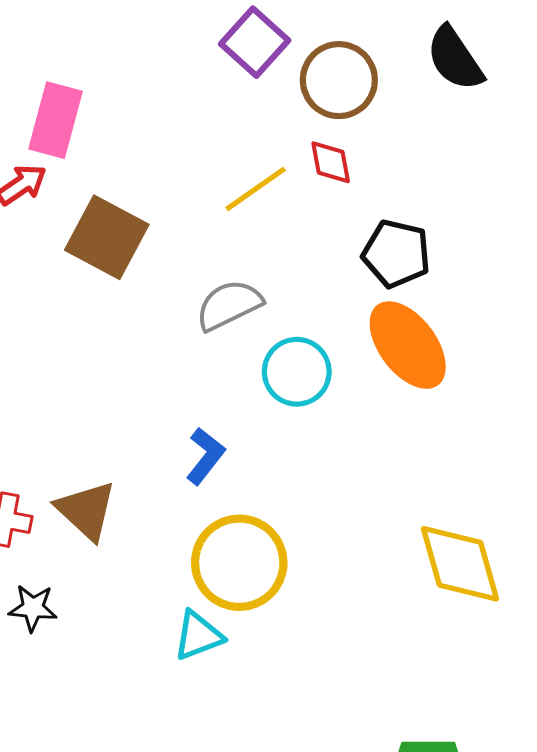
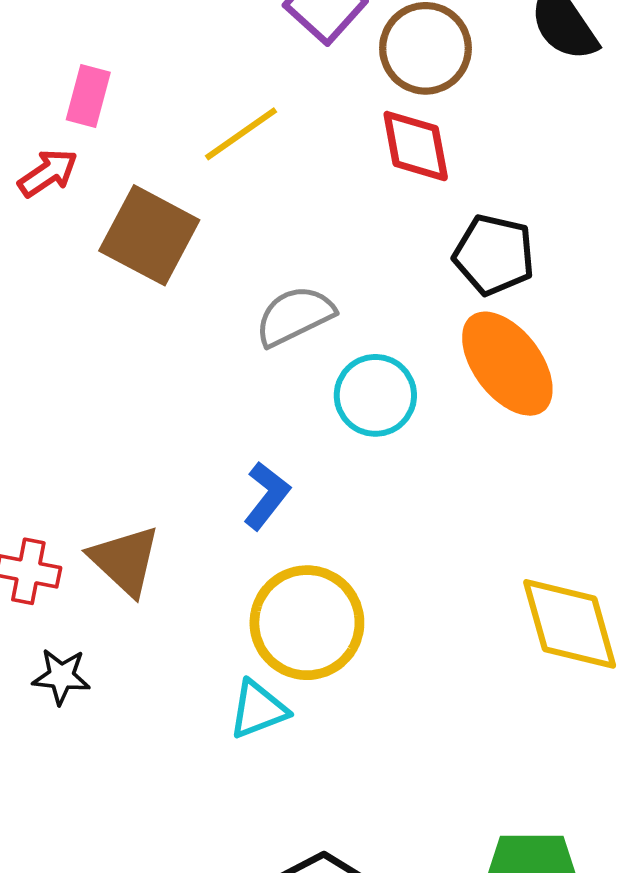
pink rectangle: (55, 120) -> (88, 96), size x0.7
red diamond: (331, 162) -> (416, 146), size x1.4
yellow line: (256, 189) -> (241, 134), moved

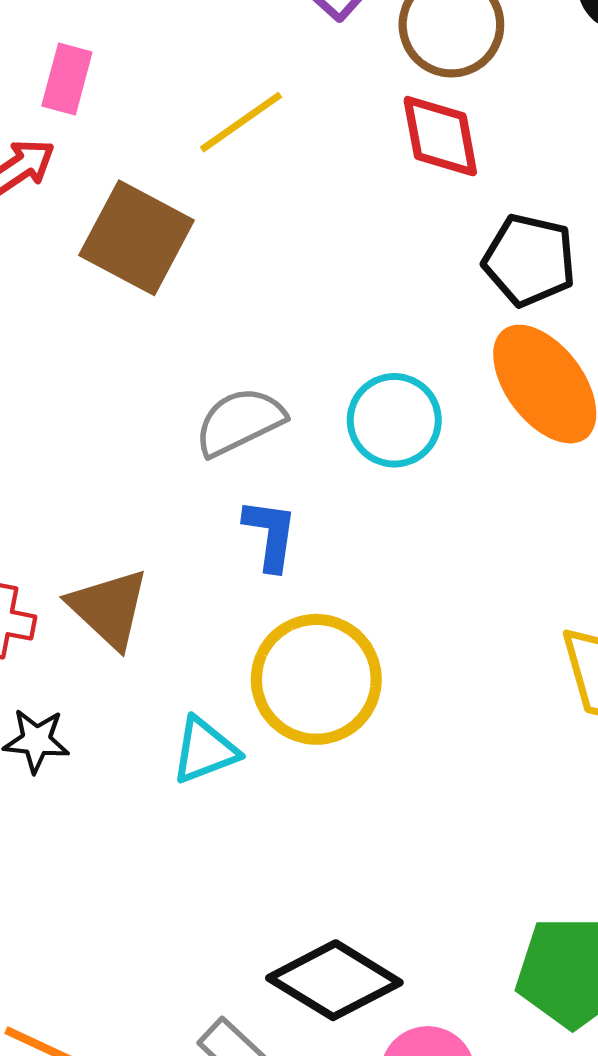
gray semicircle: (295, 316) -> (240, 422), moved
blue L-shape: (267, 496) -> (270, 534), turned -30
cyan triangle: (258, 709) -> (205, 750), moved

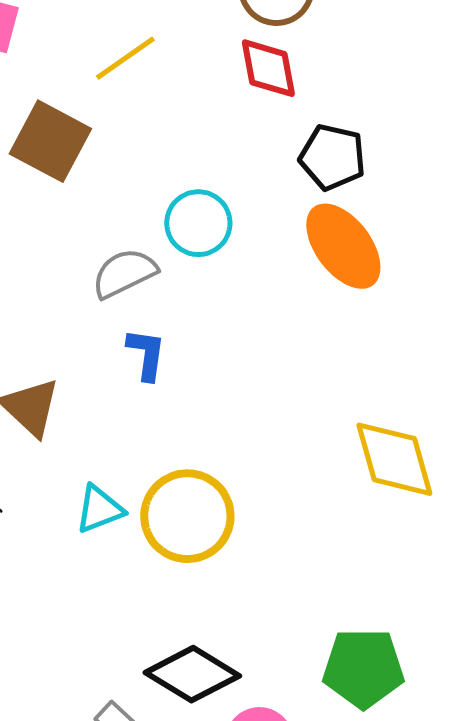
cyan circle: (394, 420) -> (198, 223), moved
yellow circle: (316, 679) -> (187, 516), moved

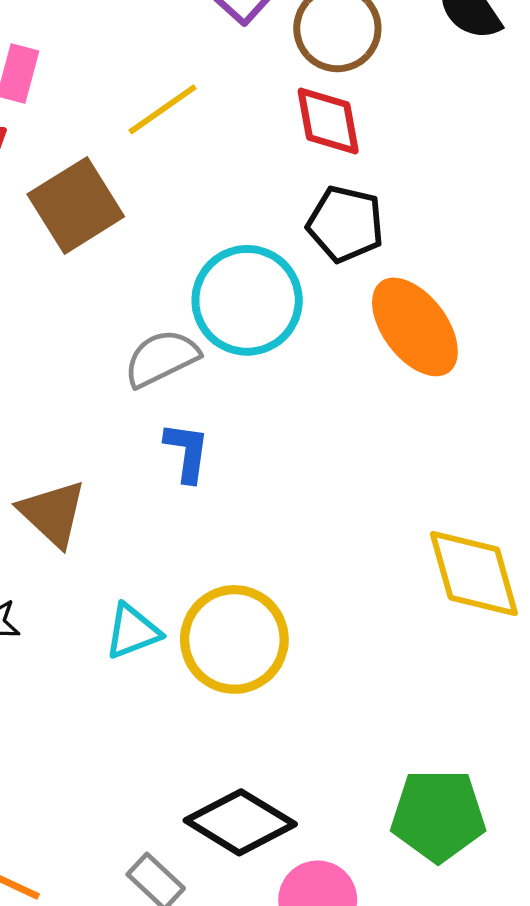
brown square: (50, 141) -> (76, 205), turned 30
black pentagon: (332, 157) -> (345, 224), moved
cyan circle: (198, 223) -> (247, 300), size x1.4

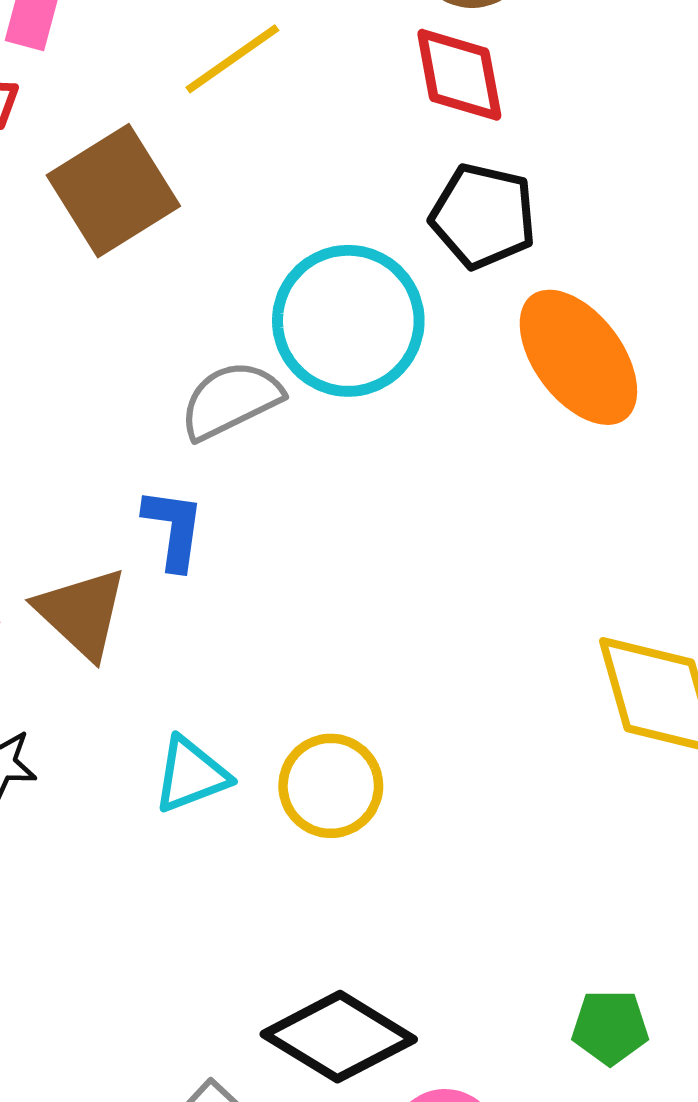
blue L-shape: (187, 452) -> (174, 529), moved
yellow circle: (234, 639) -> (331, 786), size x0.7
green pentagon: (438, 815) -> (610, 1027), size x0.6

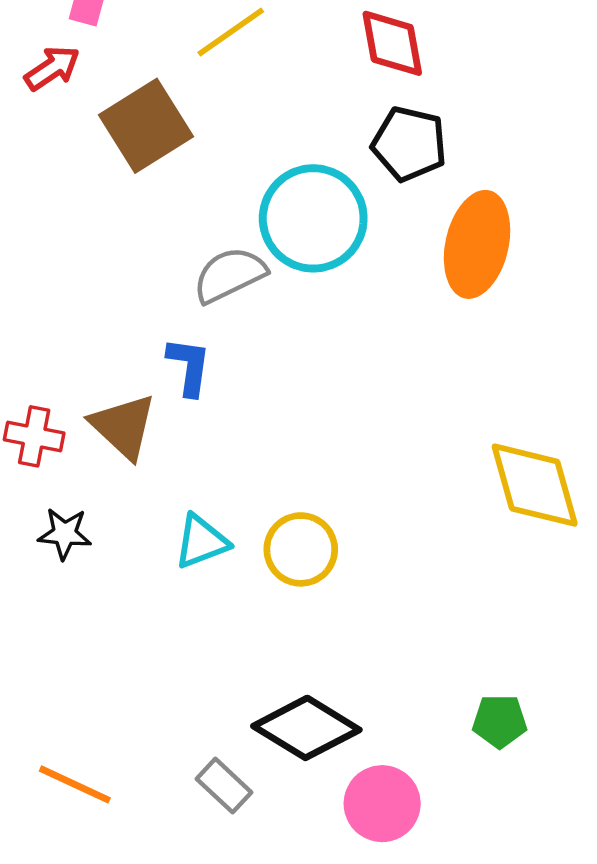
orange ellipse: (578, 357) -> (477, 244), turned 50

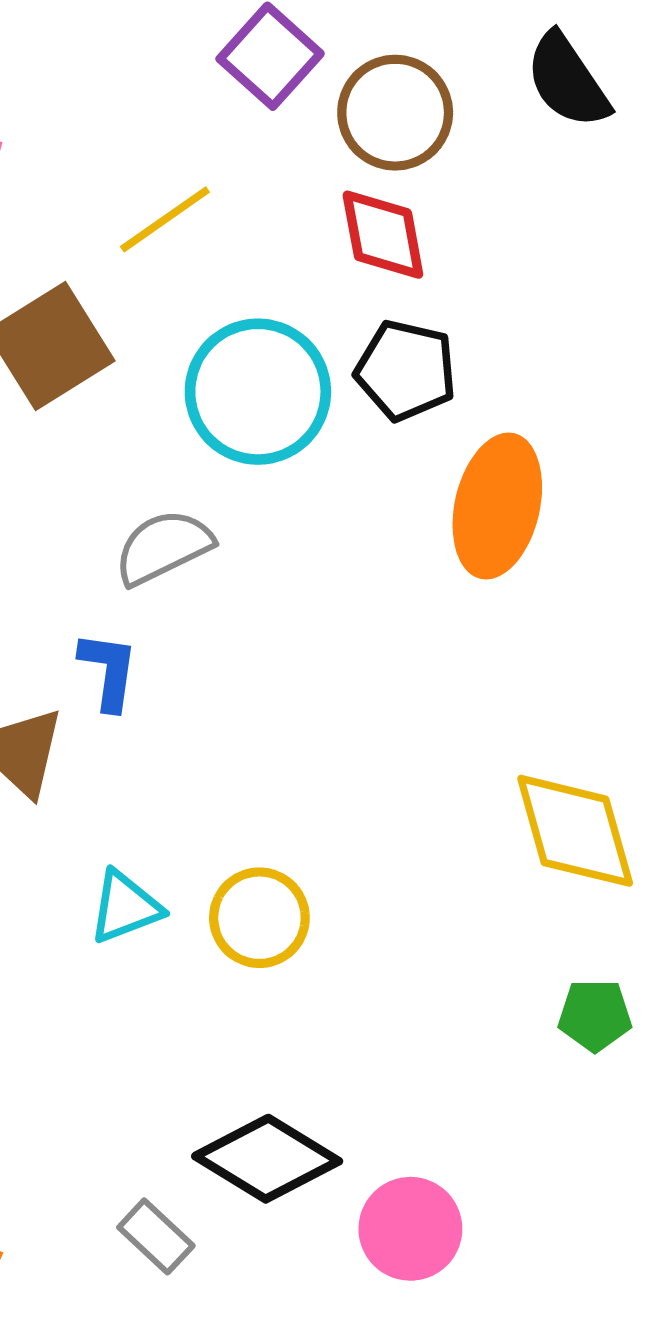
cyan circle: (313, 218) -> (258, 392), moved
green pentagon: (500, 721) -> (595, 1015), moved
pink circle: (382, 804) -> (410, 1229), moved

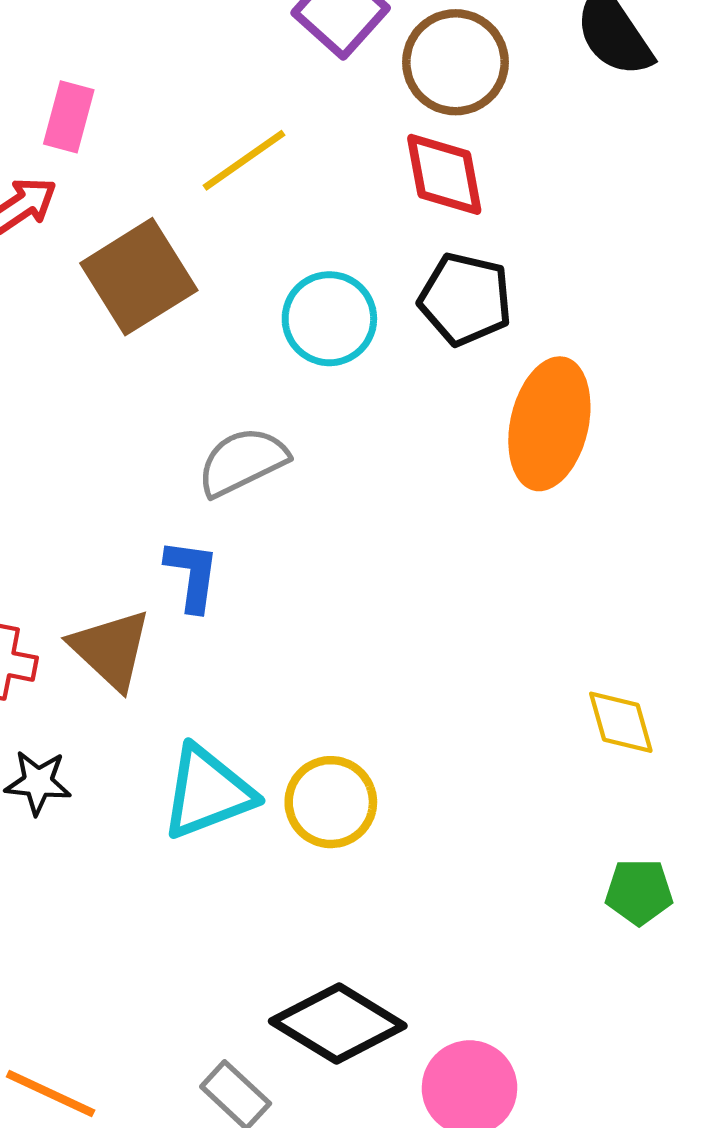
cyan circle: (258, 392) -> (329, 319), size x0.7
yellow diamond: (575, 831) -> (621, 722), size x0.6
cyan triangle: (125, 907) -> (207, 792), size x1.4

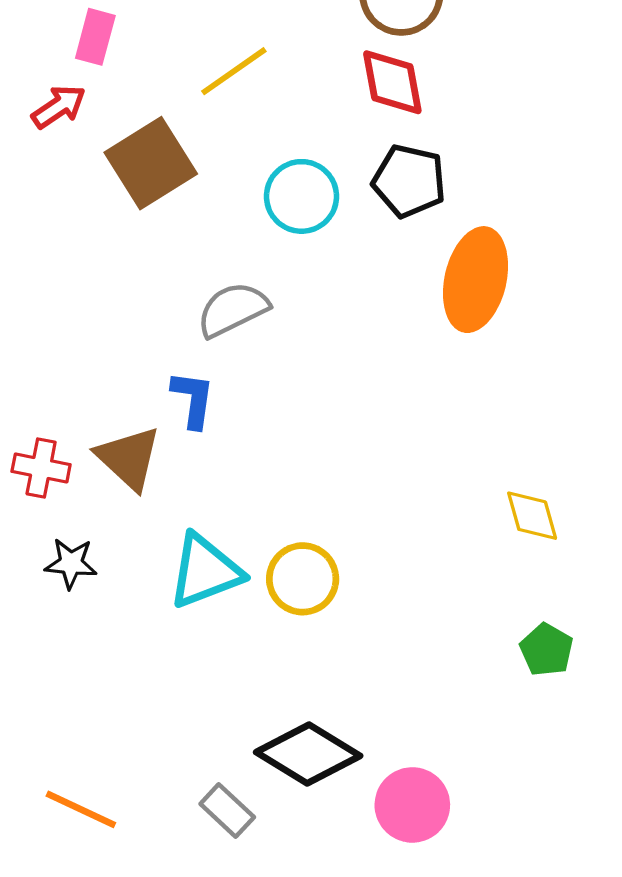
green pentagon: (639, 892) -> (546, 650), turned 30

